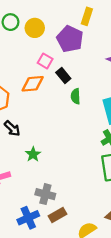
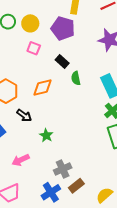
pink square: (45, 61) -> (34, 48), moved
orange diamond: (33, 84) -> (43, 88), moved
gray cross: (45, 194) -> (63, 169), turned -30

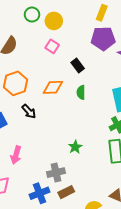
purple pentagon: (63, 28) -> (103, 38), moved, turned -30
green semicircle: (76, 78) -> (81, 92), moved
green star: (46, 135) -> (75, 147), moved
pink arrow: (21, 160) -> (16, 155), turned -60

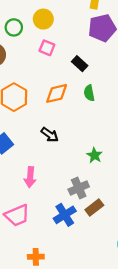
green circle: (32, 15) -> (14, 27), moved
black arrow: (29, 111) -> (50, 135), moved

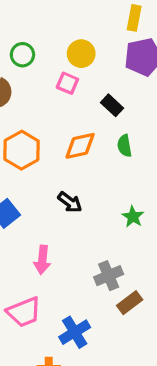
yellow circle: (43, 19) -> (81, 54), moved
green star: (94, 155) -> (133, 217), moved
blue cross: (65, 215) -> (75, 332), moved

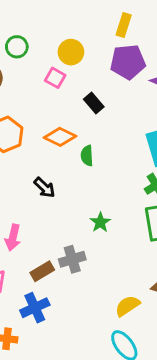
orange diamond: (80, 146) -> (60, 137), turned 32
green semicircle: (124, 146) -> (87, 156), moved
green star: (133, 217) -> (100, 222), moved
brown rectangle: (130, 303) -> (42, 271), moved

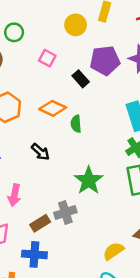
yellow circle: (71, 52) -> (76, 25), moved
purple pentagon: (128, 62) -> (105, 61), moved
green star: (100, 222) -> (89, 180), size x1.6
blue cross: (35, 308) -> (34, 254), turned 30

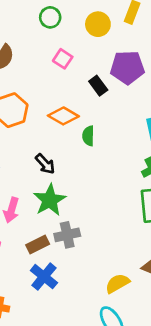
green circle: (14, 32) -> (50, 17), moved
green star: (89, 180) -> (50, 200), moved
blue cross: (34, 254) -> (44, 277), moved, turned 30

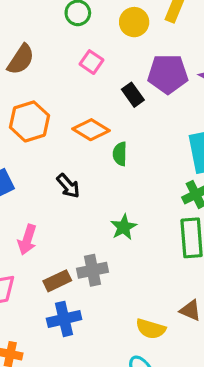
green star: (50, 200) -> (124, 227), moved, size x0.7
blue cross: (44, 277) -> (64, 319), turned 36
yellow semicircle: (117, 283) -> (151, 329), turned -135

